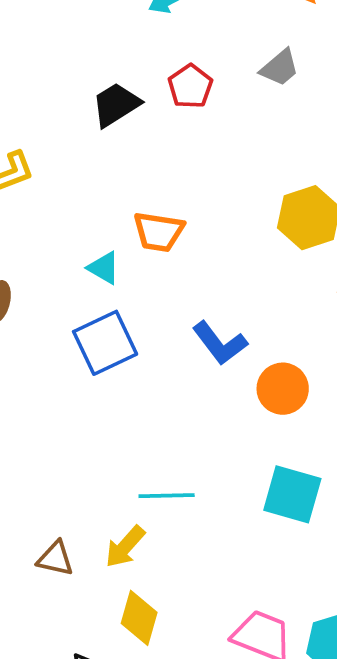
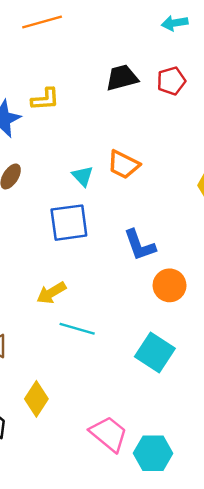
yellow arrow: (125, 547) -> (51, 293), moved

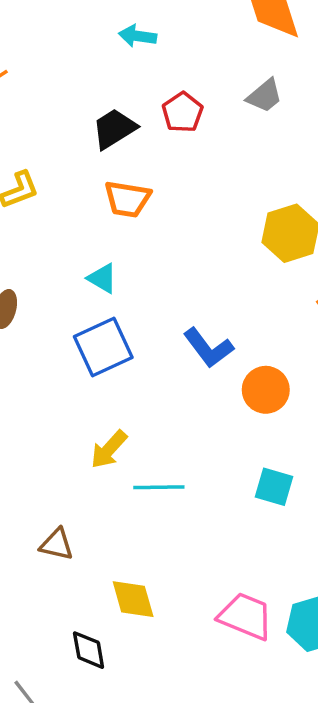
cyan arrow: (175, 23) -> (138, 36), moved, turned 35
orange trapezoid: (123, 164) -> (127, 199), moved
cyan square: (155, 352) -> (274, 487), size x0.7
yellow diamond: (36, 399) -> (133, 599), turned -32

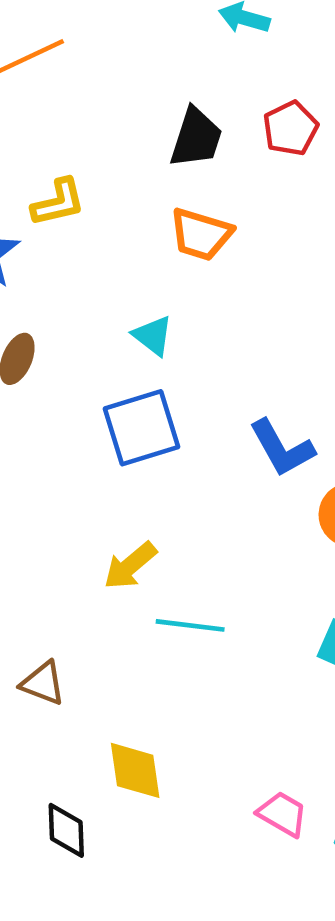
black trapezoid: (114, 129) -> (196, 138), turned 132
pink trapezoid: (246, 616) -> (282, 814), size x0.7

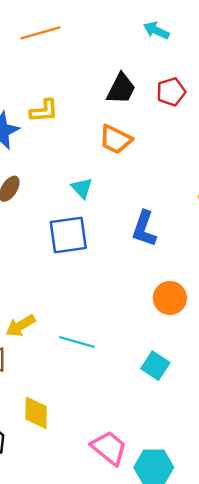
blue L-shape: (282, 448) -> (144, 229), moved, turned 39
yellow arrow: (130, 566) -> (21, 326), moved
pink trapezoid: (282, 814) -> (109, 448), size x1.4

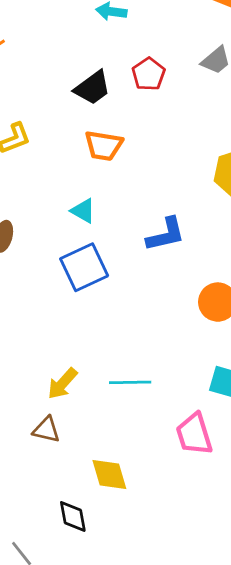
black trapezoid: (121, 89) -> (92, 88), turned 44
blue L-shape: (144, 229) -> (166, 234), turned -105
pink trapezoid: (109, 448) -> (194, 434), moved, turned -129

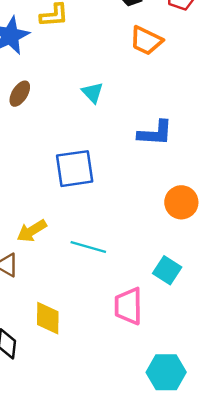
orange trapezoid: (104, 146) -> (146, 41), moved
blue square: (84, 267) -> (75, 169), moved

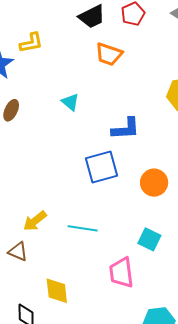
blue square: (75, 169) -> (101, 167), moved

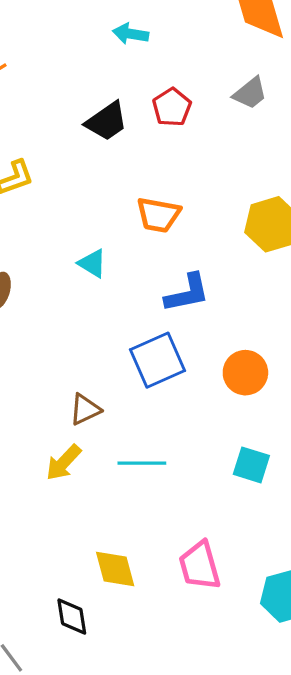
orange trapezoid: (109, 54) -> (158, 215), moved
brown triangle: (18, 252) -> (85, 409), moved, turned -40
pink trapezoid: (121, 273) -> (200, 566), moved

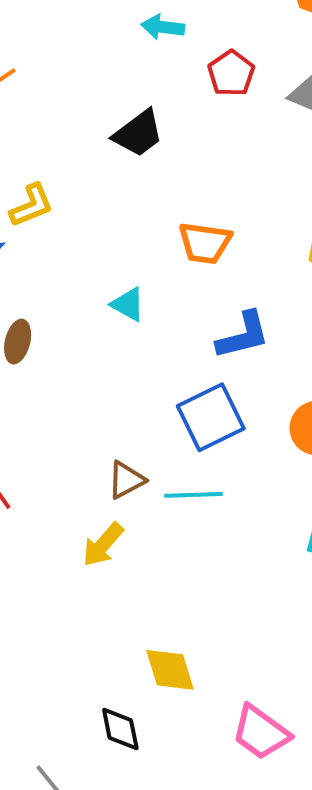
red pentagon: (172, 107) -> (231, 73), moved
cyan line: (142, 463) -> (194, 495), moved
pink trapezoid: (200, 566) -> (261, 732), moved, turned -36

